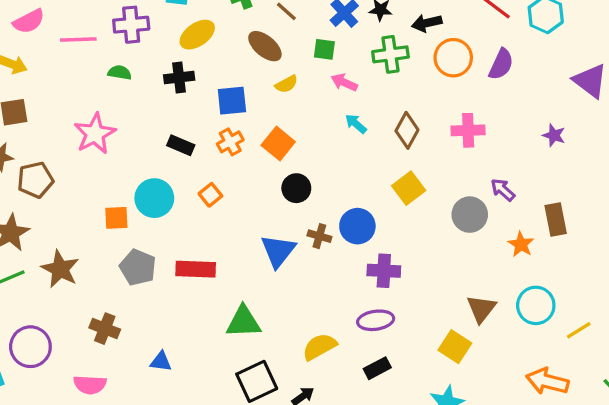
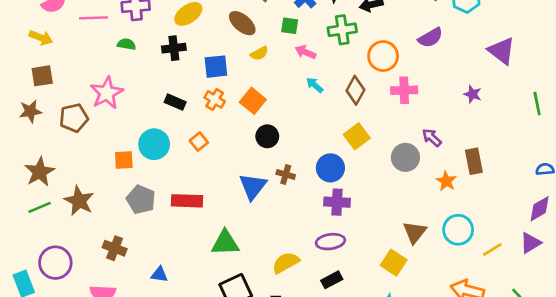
orange circle: (453, 58) -> (383, 56), moved
purple semicircle: (501, 64) -> (430, 38), turned 35
orange cross: (230, 142) -> (215, 99), turned -30
brown pentagon: (35, 180) -> (74, 118), moved
blue circle: (357, 226) -> (330, 168), moved

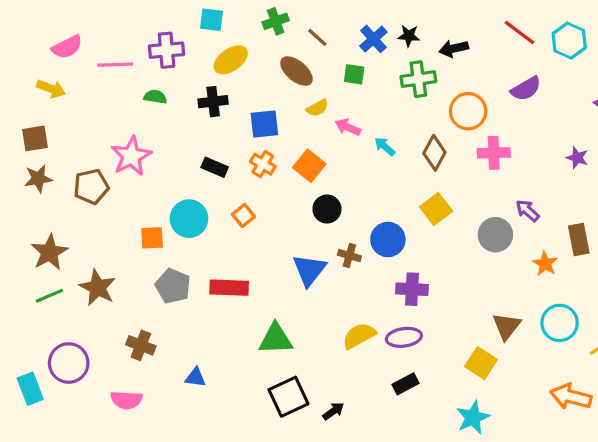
pink arrow: (305, 52) -> (348, 127), moved
brown square: (42, 76) -> (35, 138), moved
blue circle: (330, 168) -> (388, 239), moved
yellow semicircle: (286, 263) -> (359, 336), moved

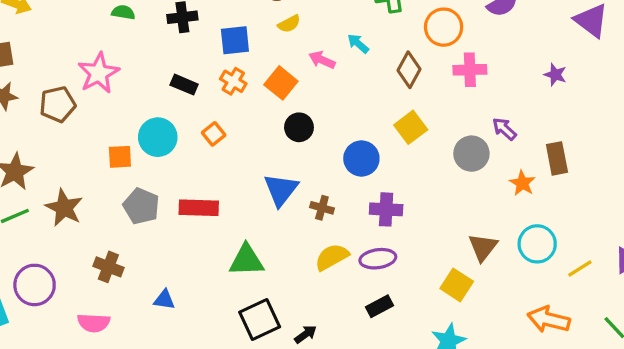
pink arrow: (348, 127) -> (322, 60), moved
cyan arrow: (385, 146) -> (358, 44), moved
brown cross: (349, 256) -> (322, 208), moved

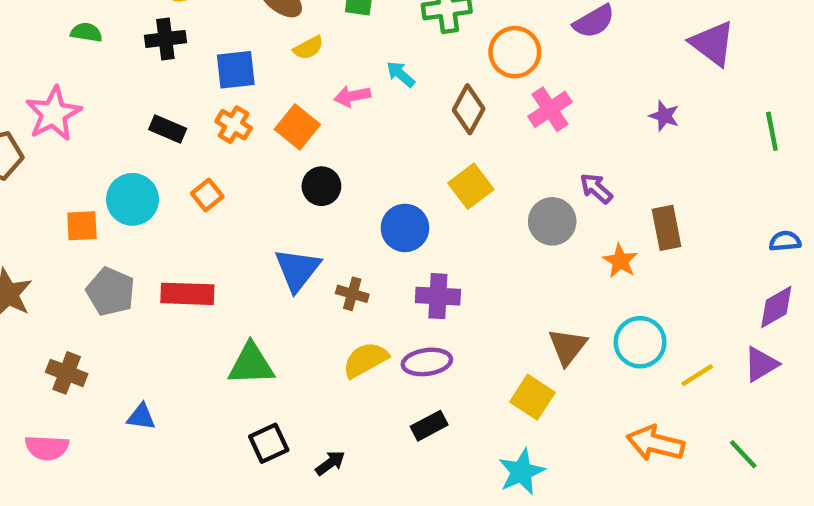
pink arrow: (322, 60) -> (352, 96), turned -35
pink cross: (470, 70) -> (550, 109), turned -32
black square: (260, 319) -> (269, 443), size x0.7

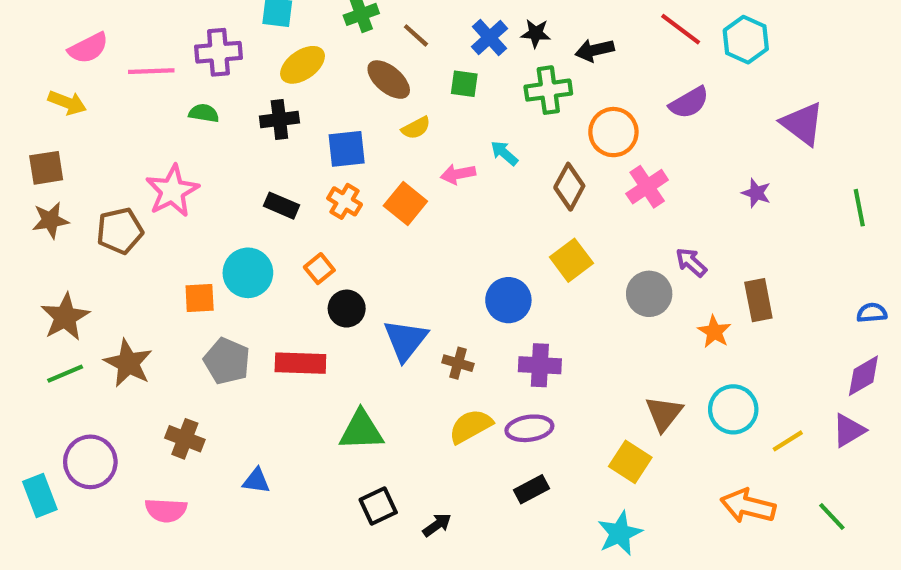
black circle: (321, 186) -> (347, 309), moved

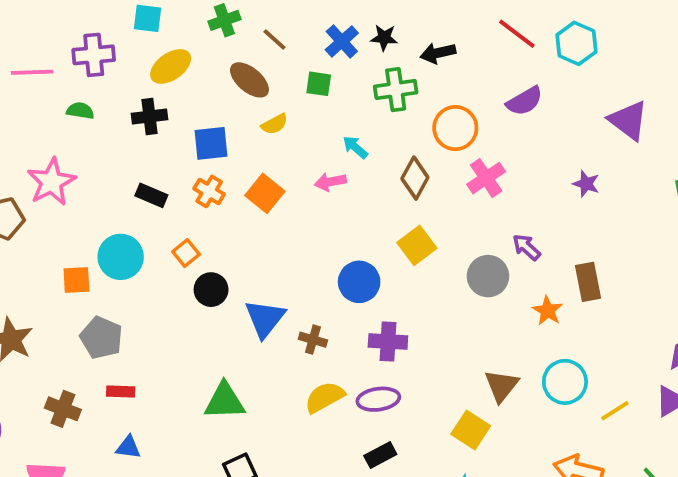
pink arrow: (458, 174) -> (330, 182), moved
red rectangle: (300, 363) -> (121, 391), moved, size x0.6

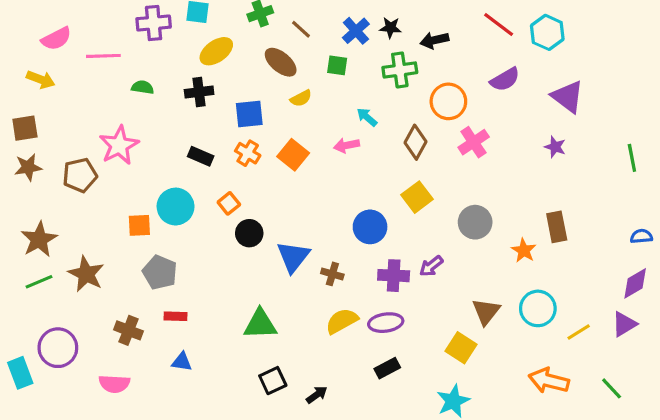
purple cross: (94, 55) -> (154, 23), moved
purple triangle: (628, 120) -> (568, 97), moved
purple arrow: (526, 247) -> (431, 266), moved, turned -80

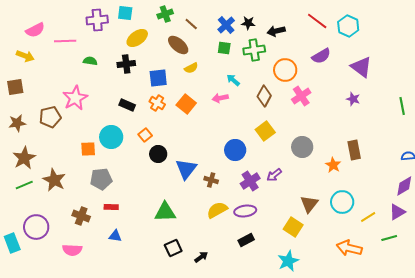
green square: (337, 65) -> (224, 48), moved
brown star: (28, 167) -> (17, 123), moved
gray pentagon: (160, 272) -> (101, 179), turned -30
purple cross: (394, 276) -> (250, 181), turned -36
green line: (612, 388) -> (389, 238), moved, turned -63

